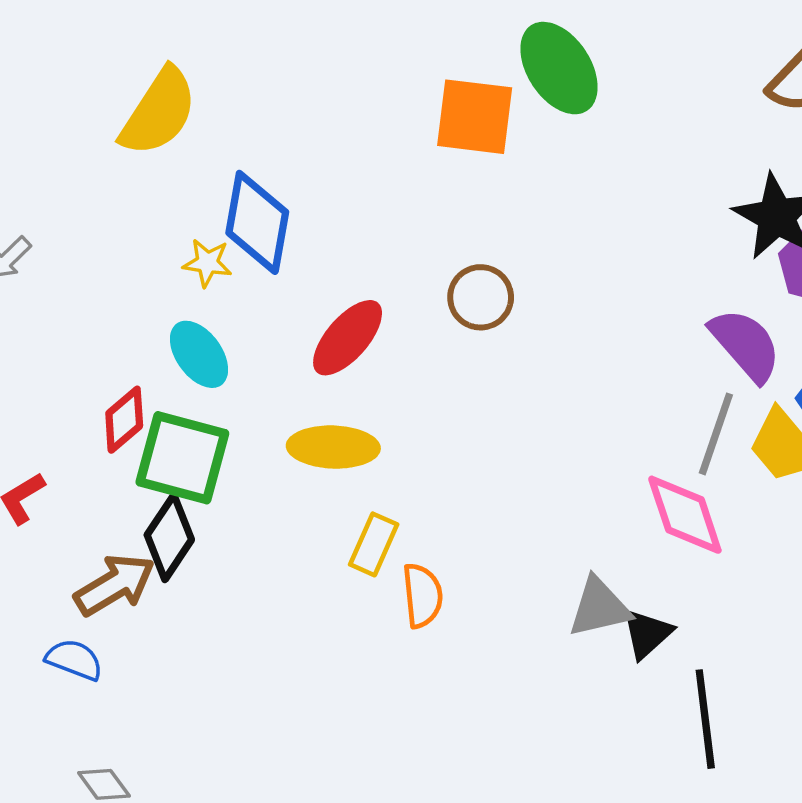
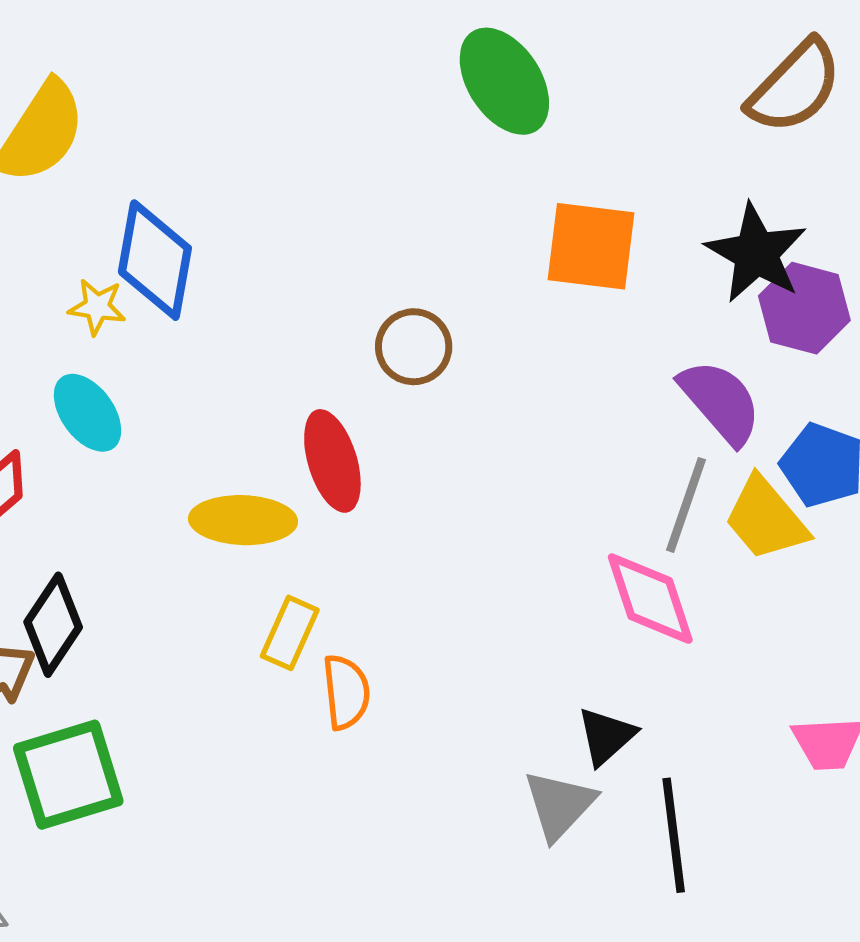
orange square: (475, 117) -> (591, 246), moved
red ellipse: (348, 338) -> (332, 461), moved, turned -58
green square: (182, 458) -> (68, 775), moved, turned -32
gray triangle: (599, 607) -> (559, 805), moved, turned -34

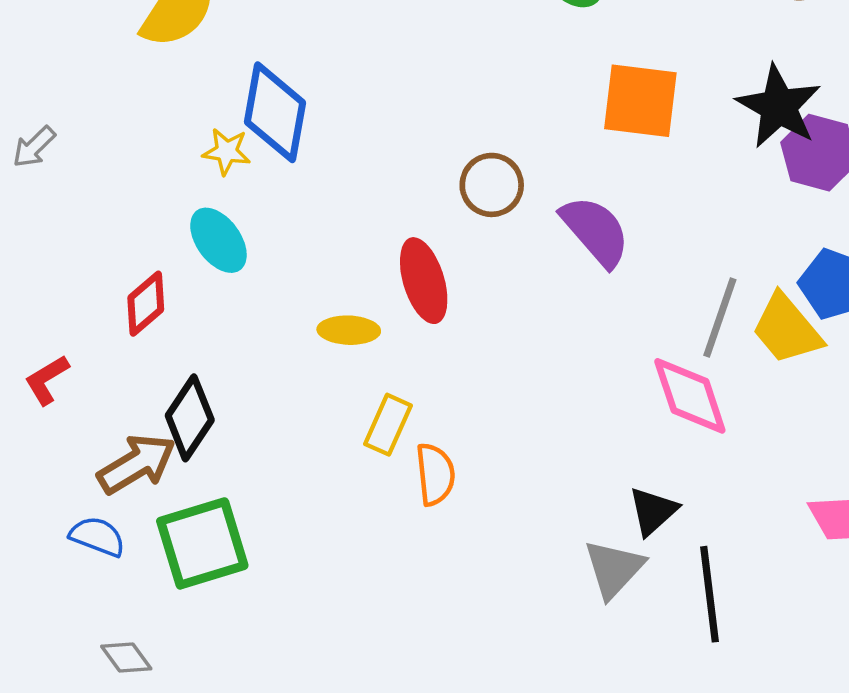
purple semicircle: (720, 402) -> (595, 231), moved
yellow ellipse: (243, 520) -> (349, 330), size x0.7

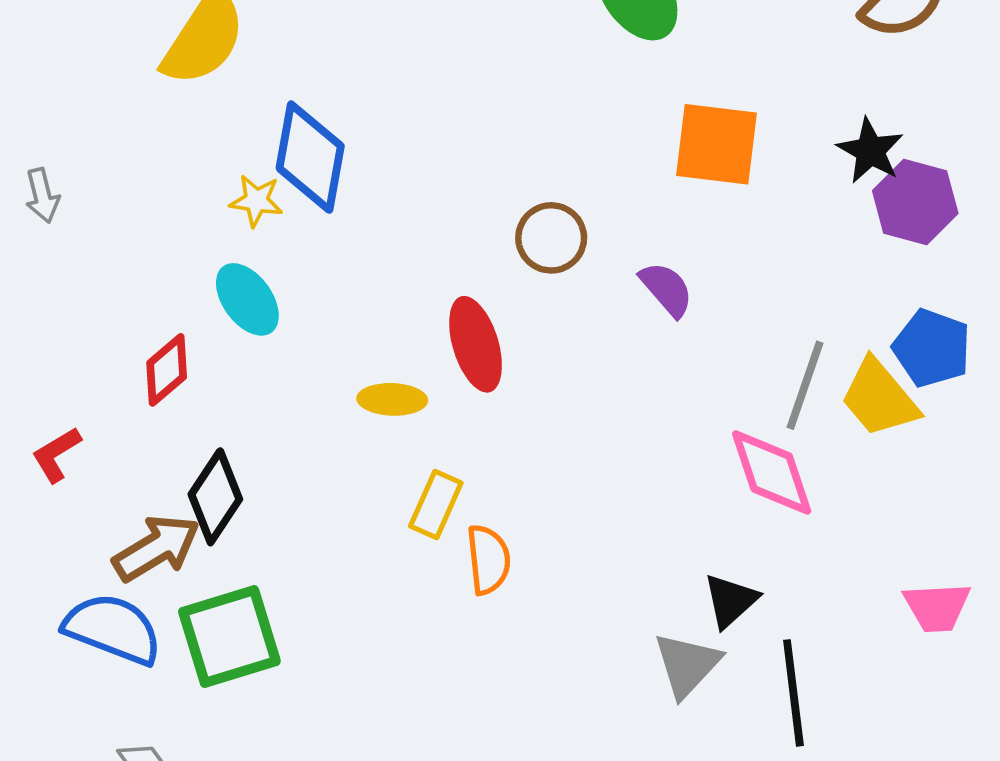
black star: (779, 107) -> (870, 151), size x0.7
gray arrow: (34, 147) -> (42, 196), turned -60
purple semicircle: (595, 231) -> (667, 289), size x0.7
blue semicircle: (97, 536) -> (113, 629), size x1.6

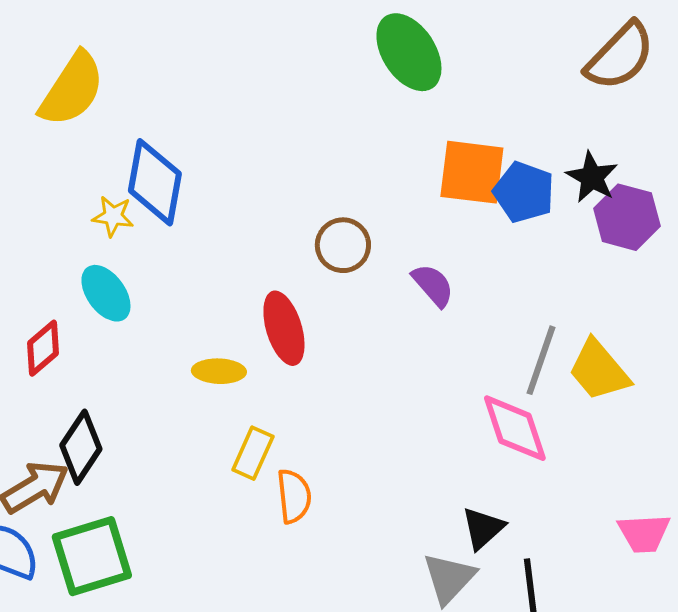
blue pentagon: (932, 348) -> (524, 192), moved

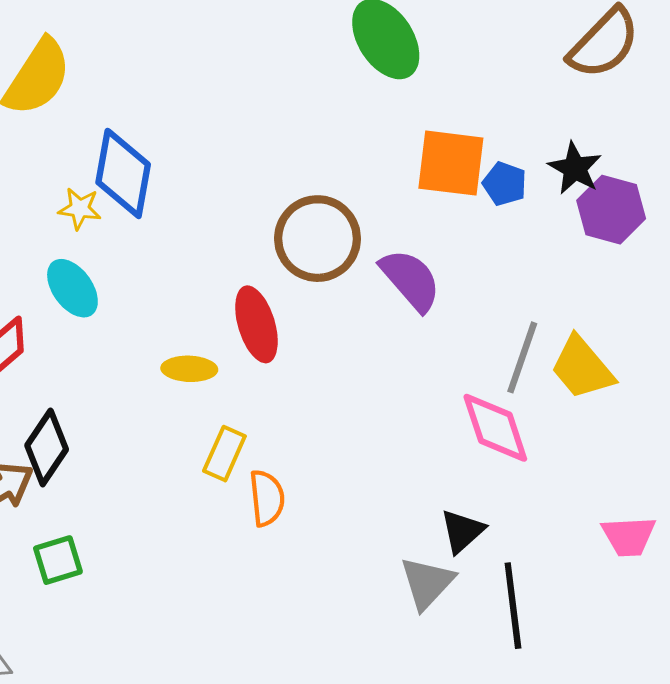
blue pentagon: (524, 192) -> (505, 184), size x0.7
brown circle: (343, 245) -> (317, 239), size x1.5
purple semicircle: (433, 285) -> (411, 280), size x1.4
green square: (92, 556) -> (58, 560), size x0.6

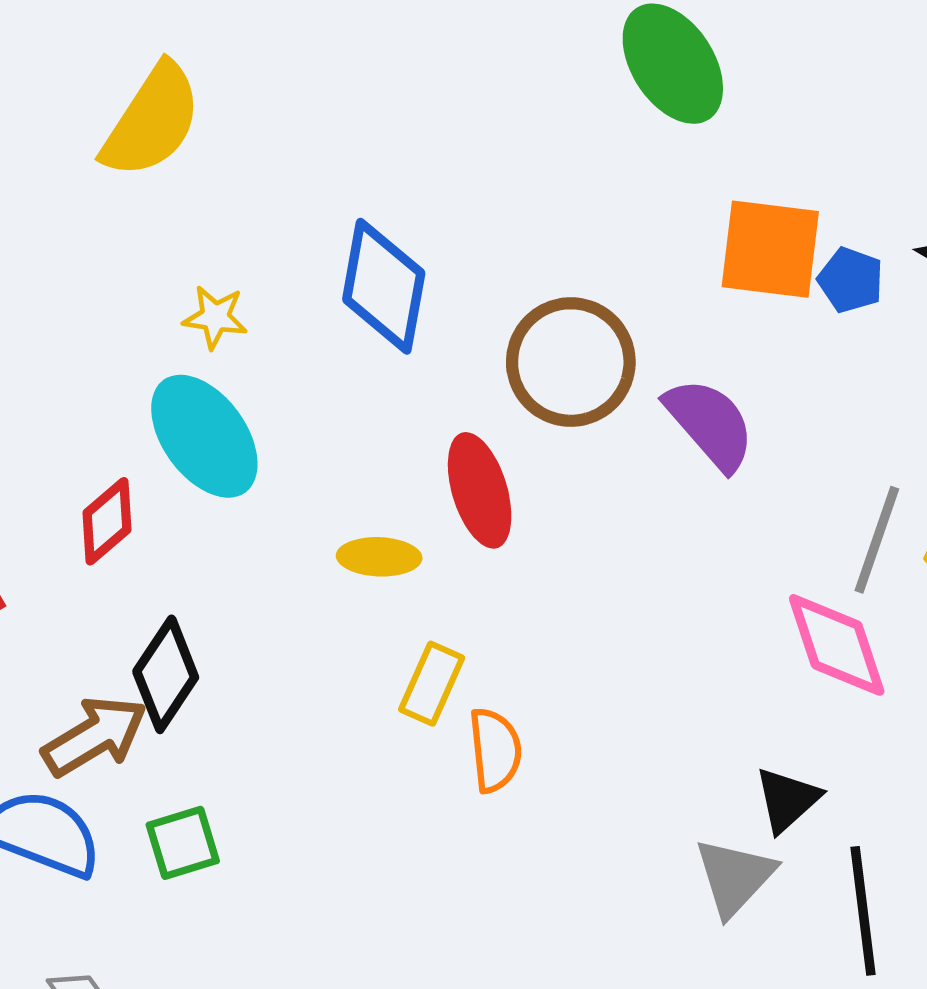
blue diamond: (123, 173) -> (384, 286), moved
cyan ellipse: (72, 288) -> (204, 436), size x1.4

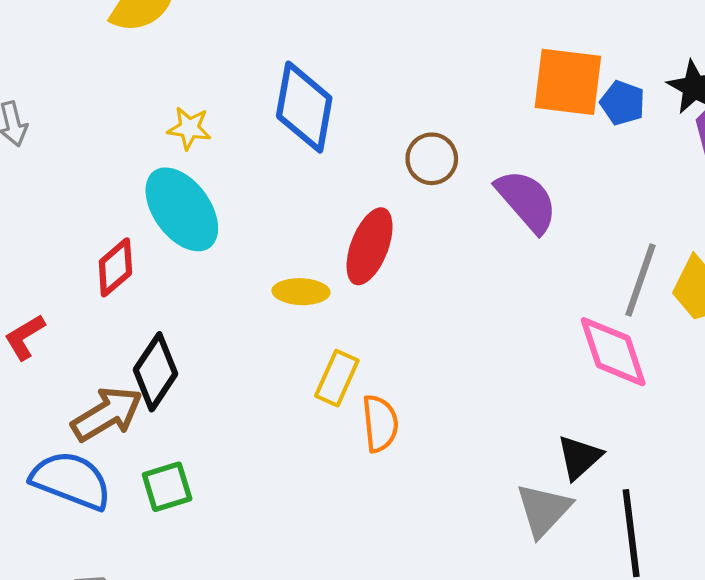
brown circle: (571, 362) -> (432, 159), size x0.6
red ellipse: (480, 490) -> (370, 246), turned 38

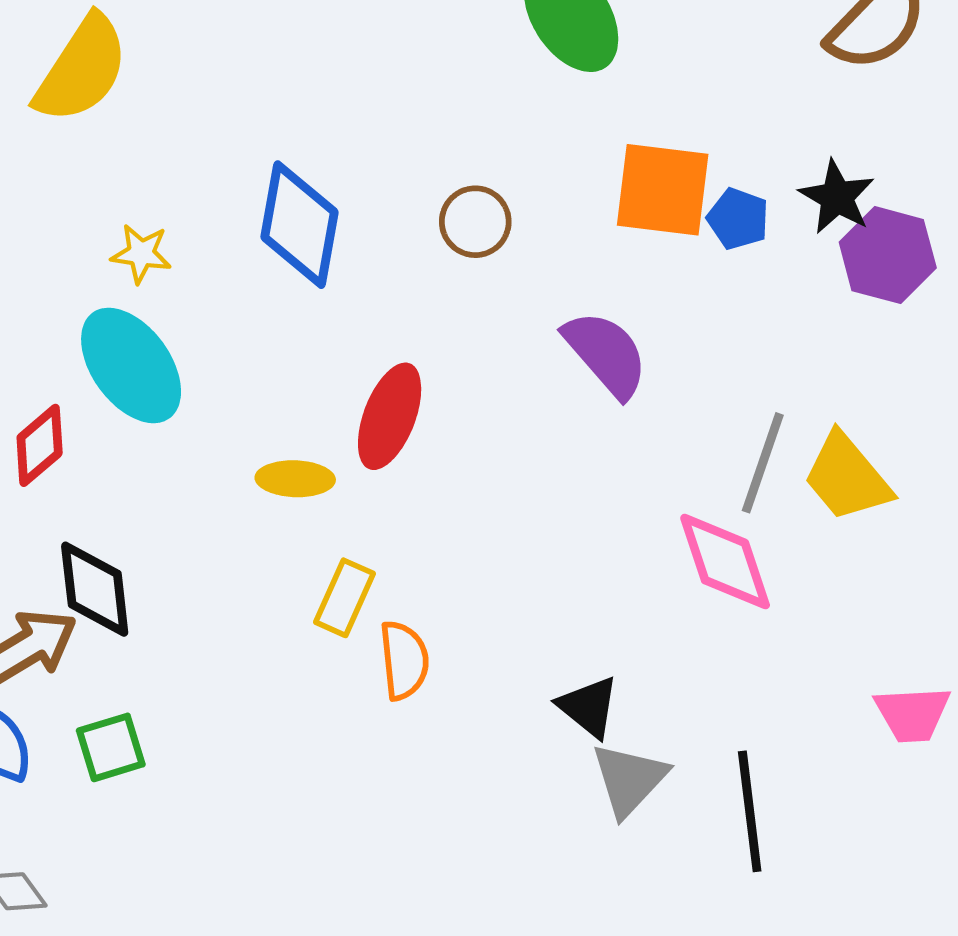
brown circle: (432, 159) -> (475, 222), moved
black diamond: (155, 372) -> (95, 589), turned -40
black triangle: (579, 457) -> (589, 707), moved, turned -39

